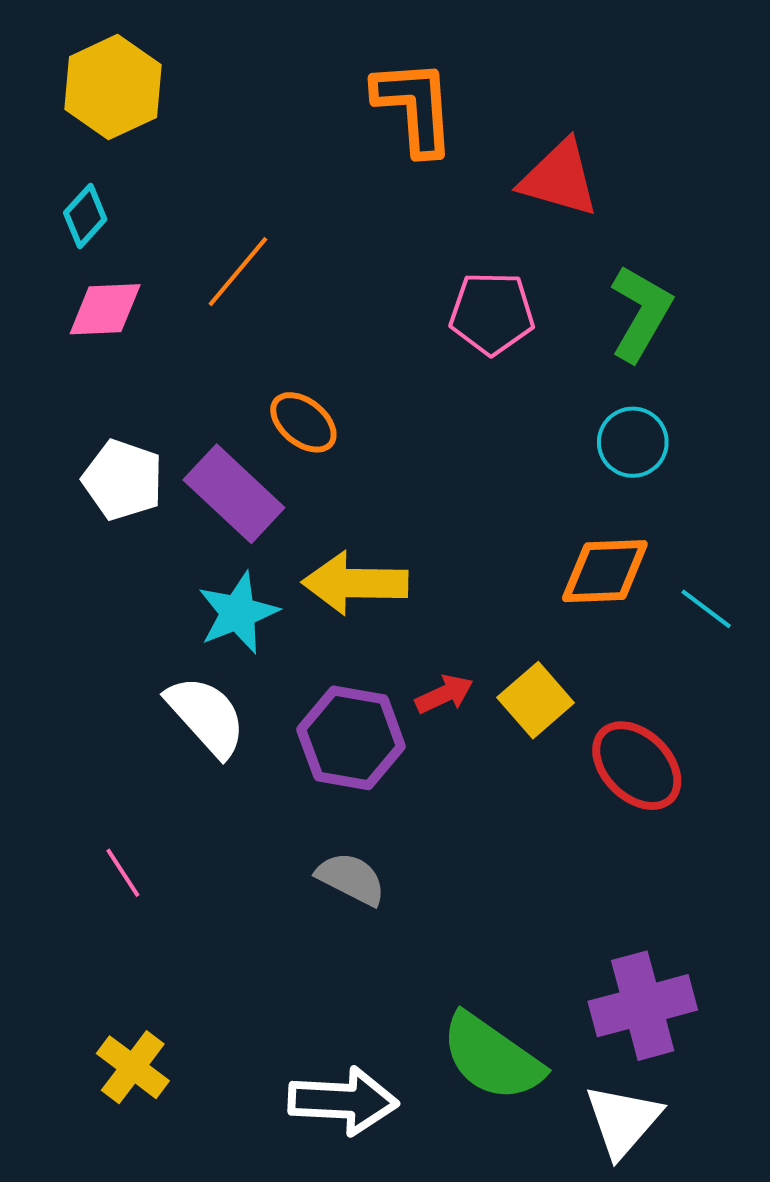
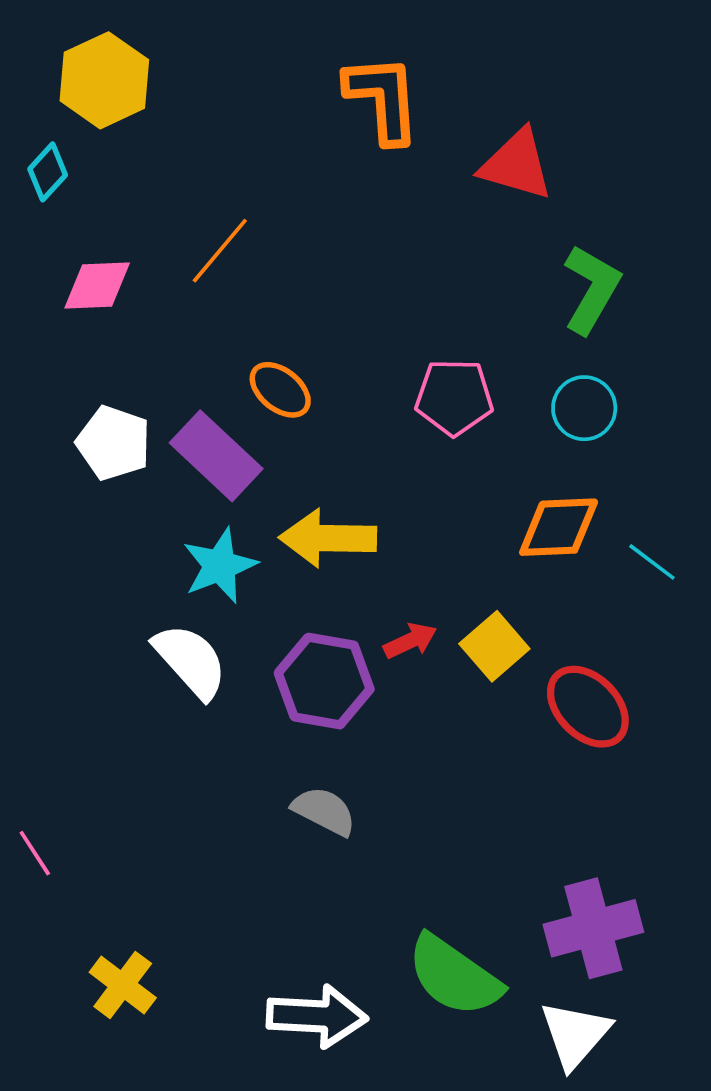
cyan diamond: (85, 216) -> (48, 172), moved
pink pentagon: (492, 313) -> (454, 397), moved
pink line: (123, 873) -> (35, 853), moved

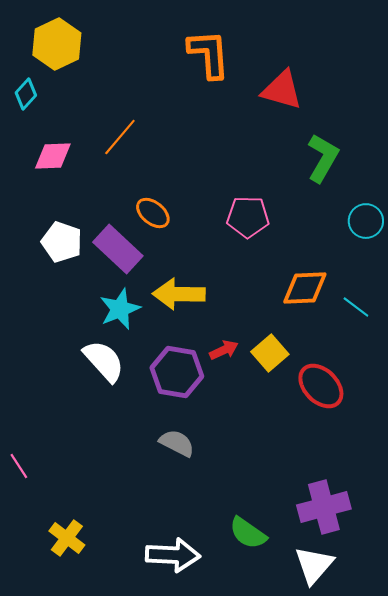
cyan circle: (584, 408) -> (366, 221), moved
green semicircle: (454, 976) -> (248, 533), size x0.7

